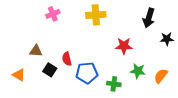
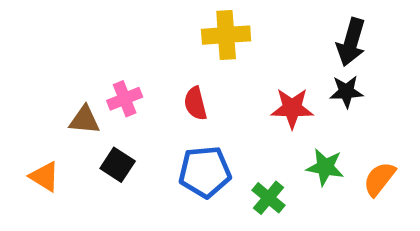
pink cross: (53, 14) -> (125, 99), moved
black star: (167, 39) -> (346, 92), moved
red semicircle: (67, 59) -> (195, 103), moved
green cross: (114, 84) -> (269, 198), turned 32

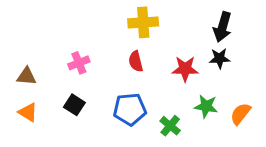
red semicircle: (195, 103) -> (136, 61), moved
brown triangle: (85, 120) -> (26, 76), moved

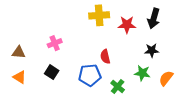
black star: (220, 58) -> (152, 50), moved
red semicircle: (136, 61) -> (105, 57), moved
red star: (185, 69) -> (127, 25), moved

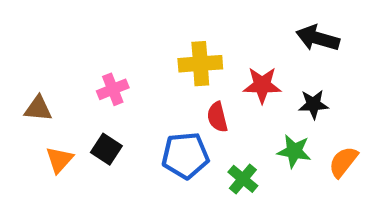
yellow cross: (99, 15) -> (200, 64), moved
black arrow: (154, 18) -> (318, 38), turned 90
red star: (127, 25) -> (262, 85), moved
orange triangle: (20, 77) -> (59, 160), moved, turned 40

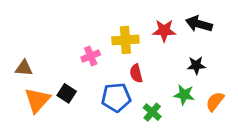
red star: (262, 85) -> (164, 31), moved
pink cross: (113, 89) -> (91, 56), moved
orange triangle: (59, 160) -> (37, 100), size x1.5

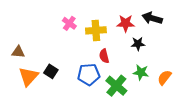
pink cross: (91, 56) -> (69, 23), moved, turned -32
black star: (196, 65) -> (138, 44), moved
green cross: (152, 112) -> (116, 86), size x1.5

